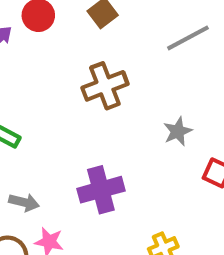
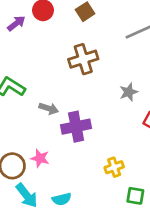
gray arrow: (24, 202) -> (49, 108), moved

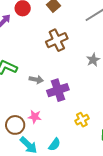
yellow cross: (114, 167) -> (82, 120), moved
cyan semicircle: (62, 199) -> (54, 144), turned -32

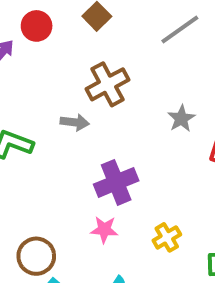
gray arrow: (36, 80) -> (75, 122), moved
pink star: (35, 117) -> (104, 230), moved

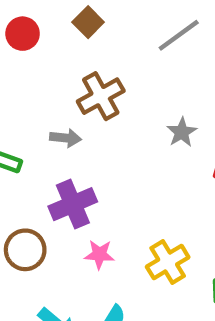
purple cross: (116, 182) -> (73, 204), moved
yellow cross: (167, 237) -> (168, 262), size x1.4
brown circle: (36, 256) -> (25, 250), moved

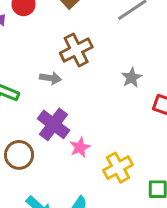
purple cross: (73, 204) -> (54, 124), turned -32
pink star: (99, 254) -> (80, 147), moved, turned -30

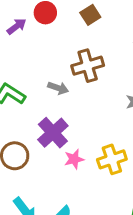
yellow cross: (118, 168) -> (112, 159), moved

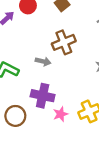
purple cross: (53, 133) -> (43, 96), turned -30

